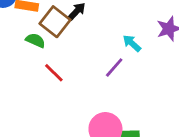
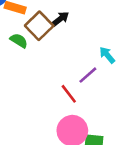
red line: (54, 73) -> (69, 94), moved

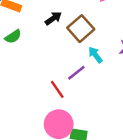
brown square: (39, 26) -> (81, 29), moved
green semicircle: (19, 41) -> (13, 37), turned 112

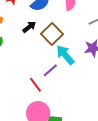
cyan arrow: (95, 55) -> (65, 55), size x1.5

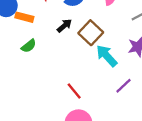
purple line: (50, 70) -> (124, 86), moved

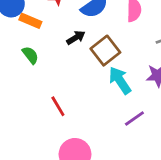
green semicircle: (29, 46) -> (30, 55), turned -98
red line: (74, 91) -> (58, 106), moved

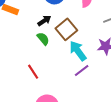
green semicircle: (30, 55) -> (43, 39), moved
purple line: (134, 118) -> (82, 70), moved

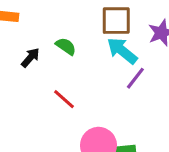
black arrow: (44, 21) -> (30, 58), moved
brown square: (66, 29) -> (116, 21), moved, turned -35

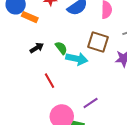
cyan arrow: (122, 51) -> (77, 59), moved, turned 135
purple line: (135, 78) -> (91, 103), moved

